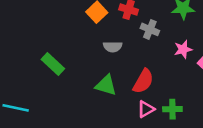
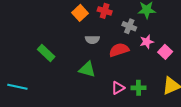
gray cross: (150, 29) -> (129, 26), moved
red semicircle: (143, 81) -> (119, 50), moved, turned -138

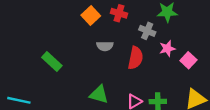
red semicircle: (119, 50) -> (135, 58), turned 120
green triangle: (87, 69) -> (99, 94), moved

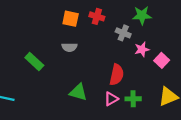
orange square: (91, 16) -> (71, 19), turned -35
gray semicircle: (105, 46) -> (69, 47), moved
red semicircle: (135, 58) -> (117, 75), moved

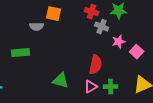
red cross: (97, 16) -> (92, 12), moved
gray semicircle: (69, 47) -> (37, 27), moved
green rectangle: (34, 61) -> (21, 53), turned -48

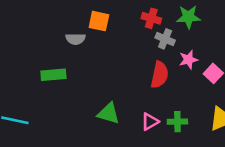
red semicircle: (96, 65) -> (160, 75), moved

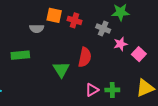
red cross: (151, 18) -> (75, 20), moved
red semicircle: (160, 75) -> (85, 57), moved
green triangle: (109, 113) -> (61, 69), moved, turned 42

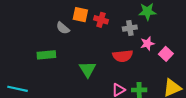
gray semicircle: (37, 29) -> (63, 28), turned 40
gray cross: (103, 29) -> (130, 28), turned -32
red semicircle: (85, 57) -> (123, 56), moved, turned 72

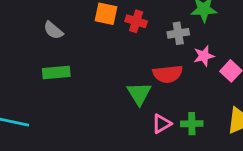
gray semicircle: (63, 28) -> (53, 30), moved
green triangle: (88, 69) -> (139, 94), moved

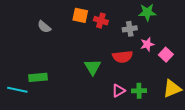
green rectangle: (56, 72) -> (38, 77), moved
green triangle: (139, 94) -> (93, 67), moved

